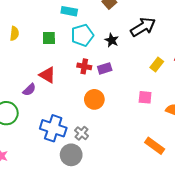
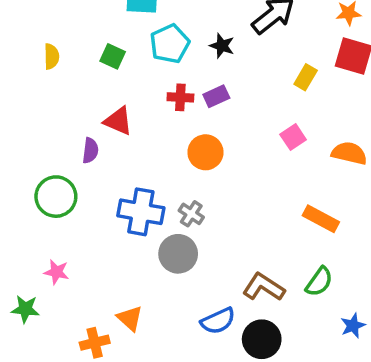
green square: (49, 38) -> (113, 56), turned 32
purple semicircle: (29, 90) -> (90, 151), turned -32
pink square: (145, 97) -> (293, 137), turned -32

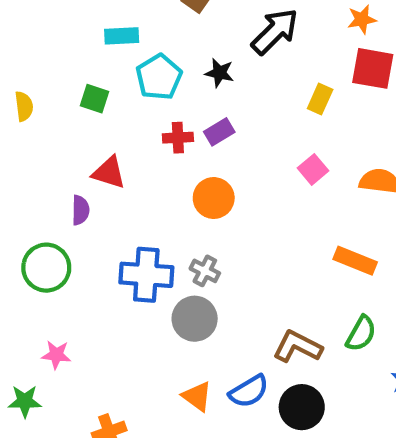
orange triangle: (130, 318) -> (197, 396), moved

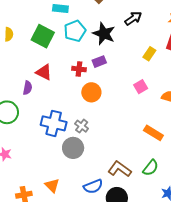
black arrow: (275, 31) -> (133, 18), size x0.7
black star: (219, 73) -> (104, 34), size x1.6
green square: (94, 99) -> (43, 36), size x1.6
red cross: (178, 138) -> (79, 69), moved
orange triangle: (197, 396) -> (52, 185), moved

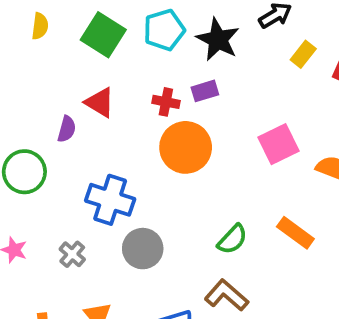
yellow rectangle: (149, 54) -> (303, 54), moved
pink square: (141, 87) -> (278, 144), size x1.5
orange circle: (91, 92) -> (186, 147), size x1.4
gray cross: (82, 126) -> (72, 254), moved
green semicircle: (151, 168) -> (232, 239), moved

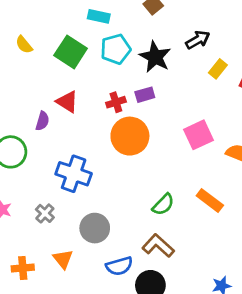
yellow semicircle: (40, 26) -> (24, 45), turned 132
red cross: (166, 102) -> (116, 102), turned -30
gray circle: (143, 249) -> (95, 228), moved

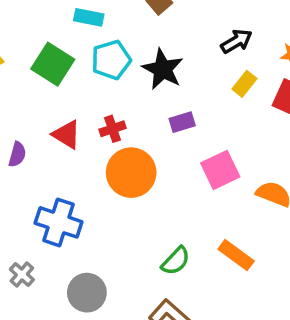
black arrow: (198, 40) -> (236, 41), moved
purple rectangle: (145, 95) -> (182, 122), moved
red triangle: (67, 102) -> (67, 135), moved

